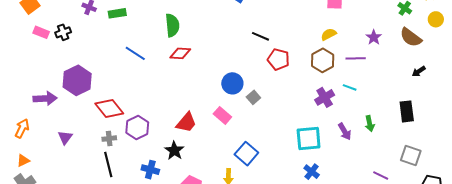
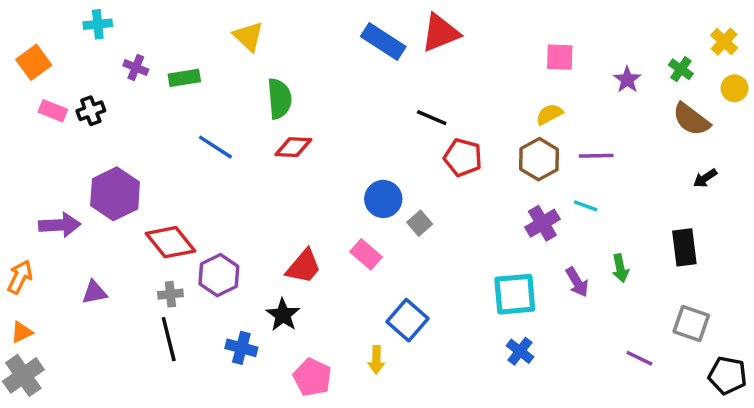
purple star: (374, 37) -> (627, 80), moved
purple triangle: (65, 138) -> (94, 292), turned 42

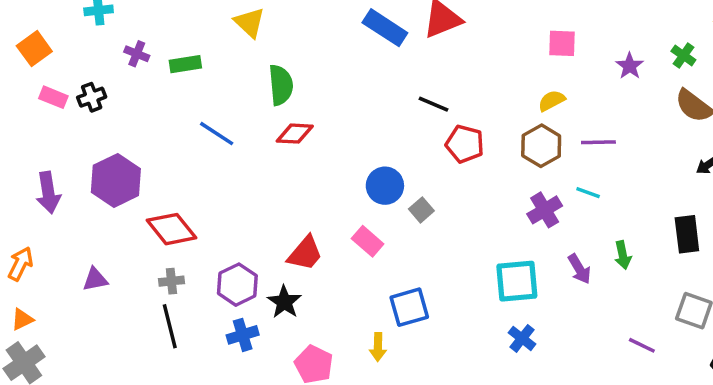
purple arrow: (60, 225) -> (48, 193), moved, turned 84
purple hexagon: (219, 275) -> (237, 285), moved
blue square: (407, 320) -> (409, 307), turned 33
blue cross: (241, 348) -> (243, 335), turned -32

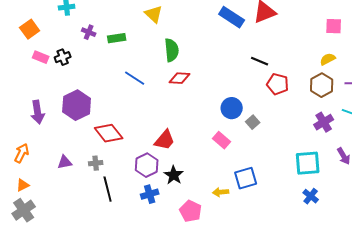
red trapezoid: (305, 253) -> (165, 140), moved
gray cross: (171, 281) -> (96, 163), moved
yellow arrow: (378, 347) -> (221, 192), moved, turned 84

